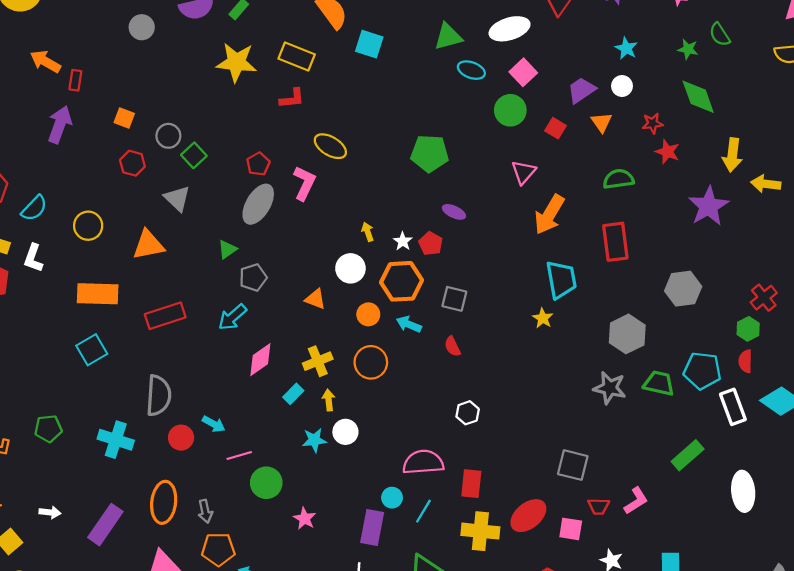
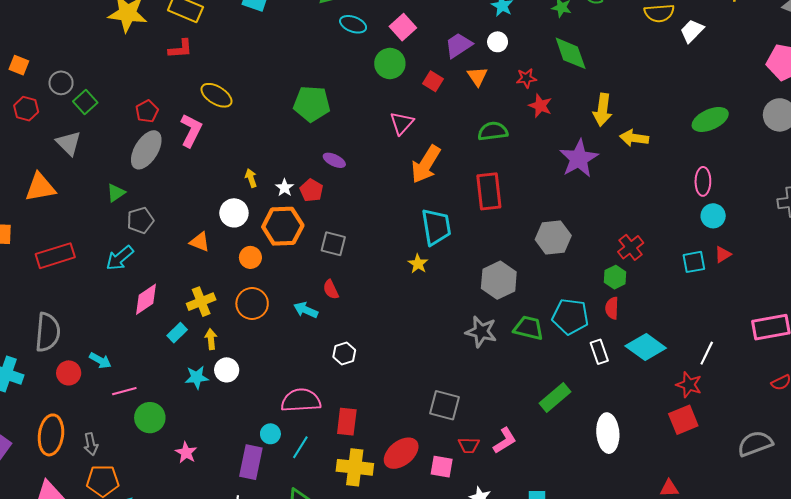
cyan arrow: (409, 324) -> (306, 310), moved
white rectangle: (733, 407) -> (599, 352), size x0.7

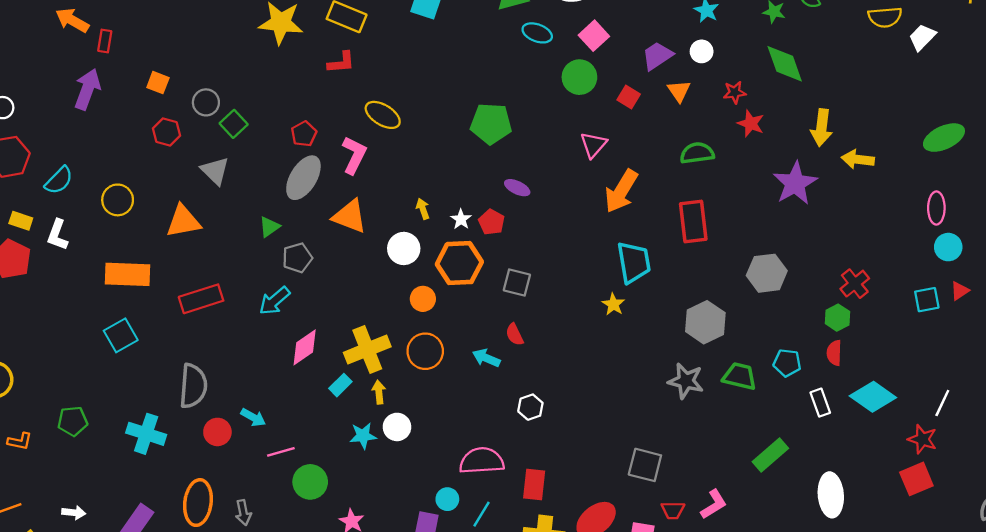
orange triangle: (200, 242) -> (350, 216), moved, size x1.5
yellow cross: (201, 302) -> (367, 350), size x1.4
cyan pentagon: (570, 317) -> (787, 363), size x0.7

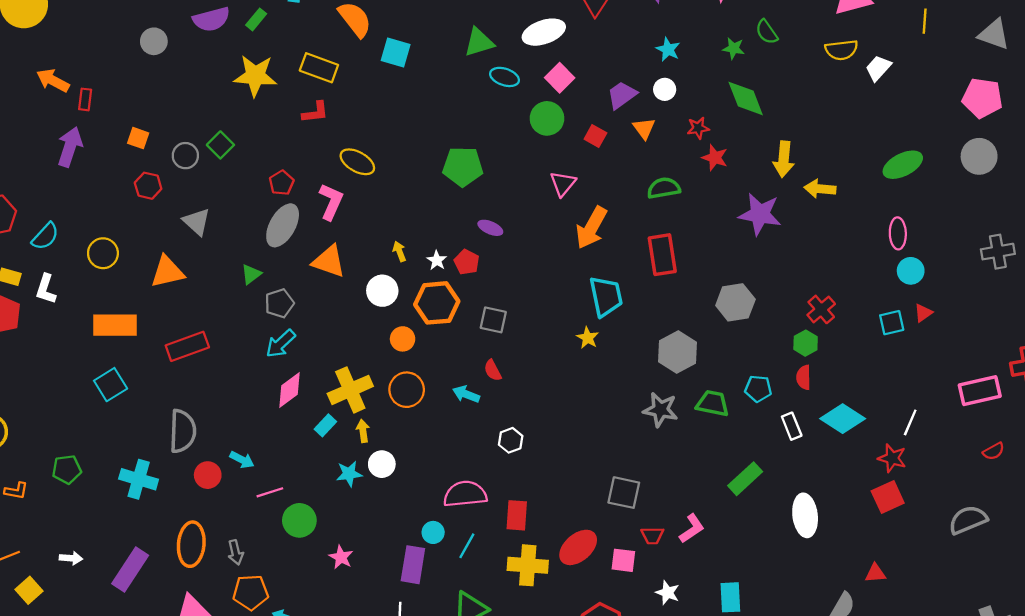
green square: (234, 124) -> (220, 145), moved
purple star: (795, 183) -> (760, 214), turned -30
cyan arrow: (274, 301) -> (281, 344), moved

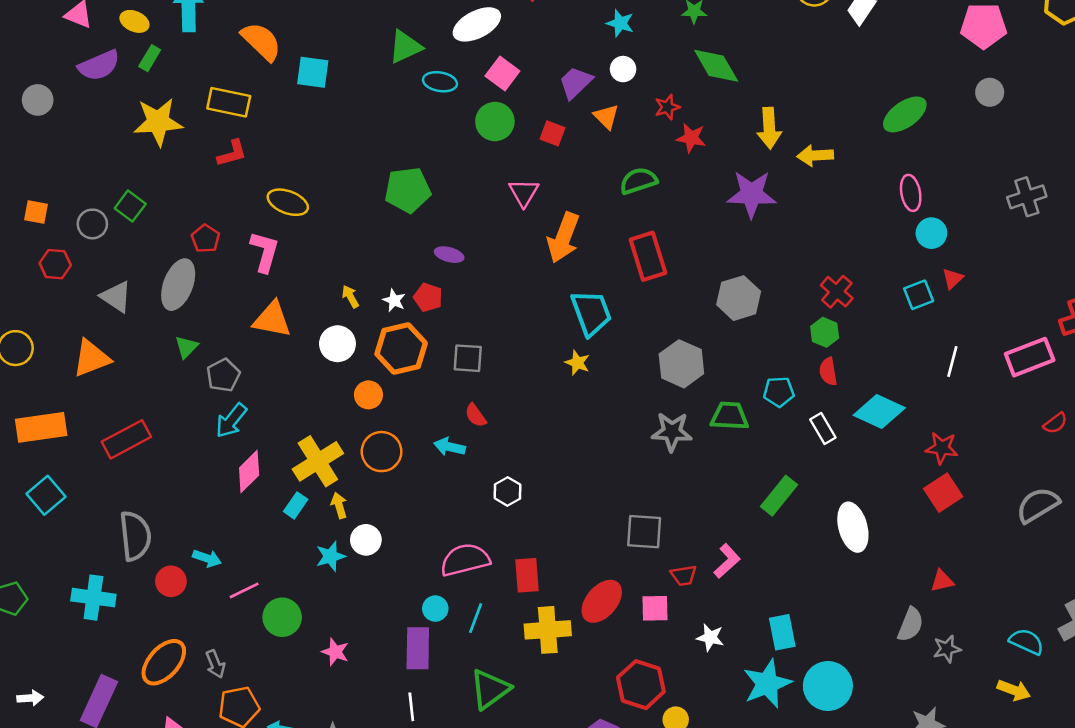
gray circle: (979, 156) -> (990, 92), size x0.7
gray ellipse: (283, 225) -> (178, 285), moved
white line: (910, 422) -> (952, 361), moved
orange ellipse: (191, 544) -> (164, 662), turned 45

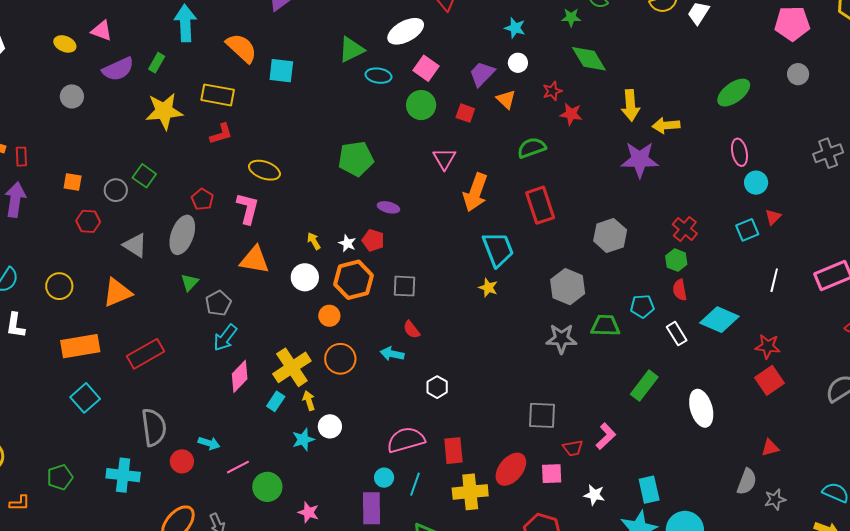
yellow ellipse: (134, 21) -> (65, 44), moved
purple star: (752, 194) -> (640, 160), moved

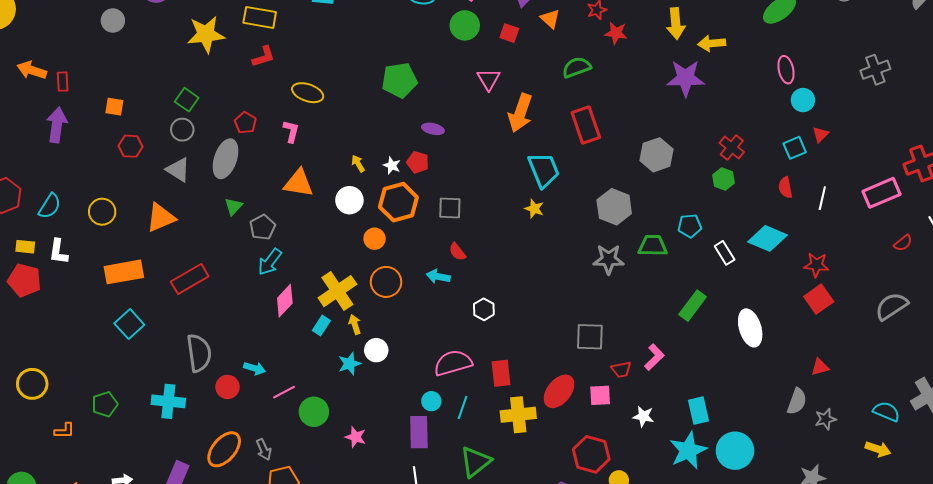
gray circle: (116, 190) -> (182, 130), moved
pink L-shape: (248, 208) -> (291, 131), size x0.7
red semicircle: (680, 290) -> (785, 188), moved

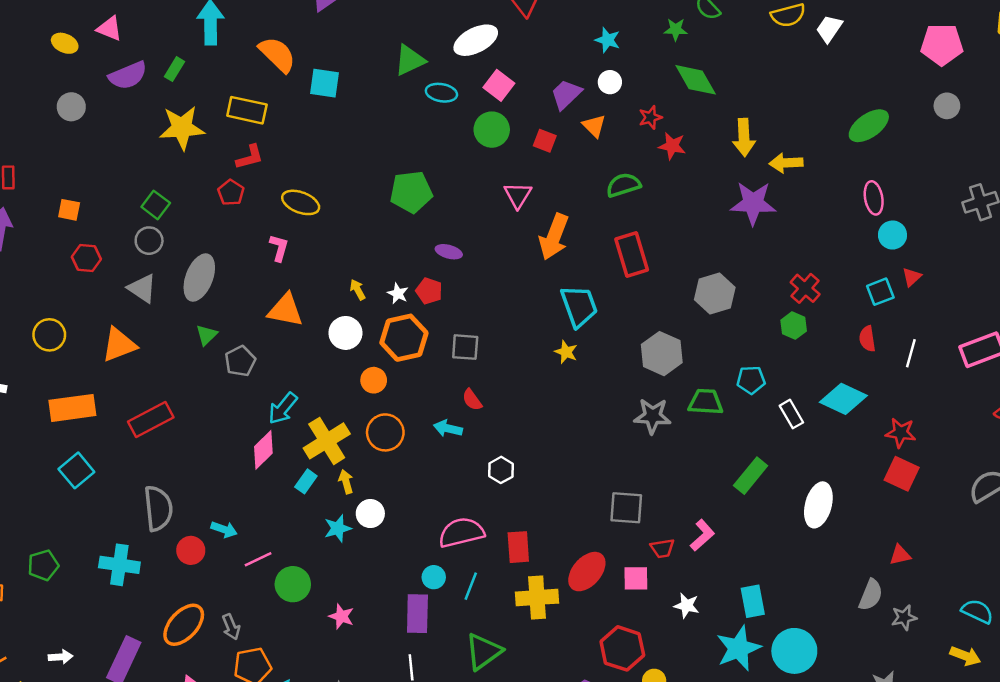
red pentagon: (245, 123) -> (231, 193), moved
cyan arrow: (270, 262) -> (283, 408), moved
red square: (819, 299) -> (902, 474), turned -32
white ellipse: (750, 328) -> (818, 505), turned 30

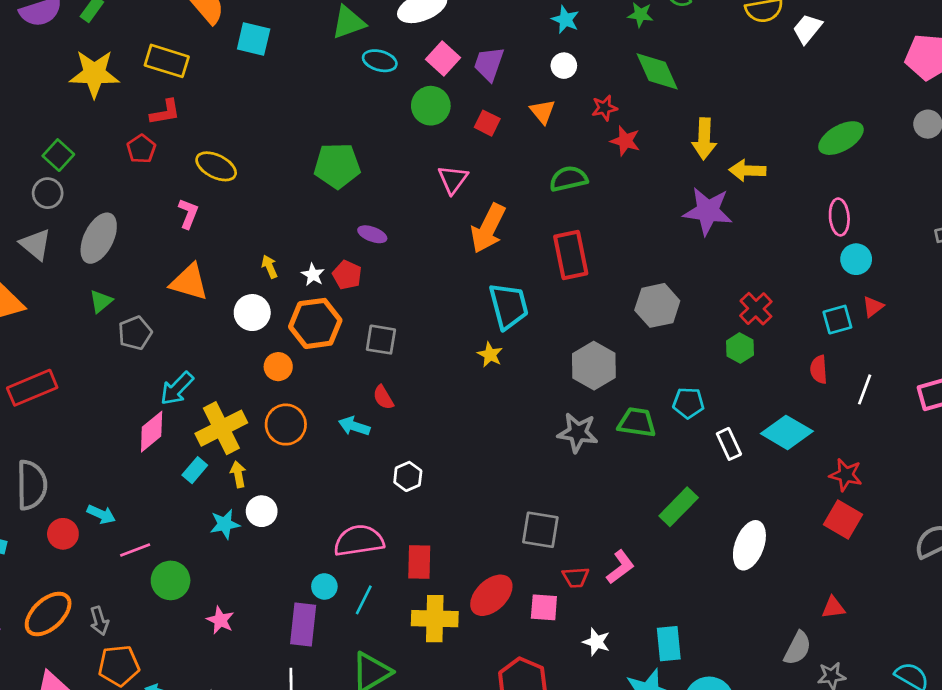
purple trapezoid: (566, 94) -> (489, 64), moved, turned -32

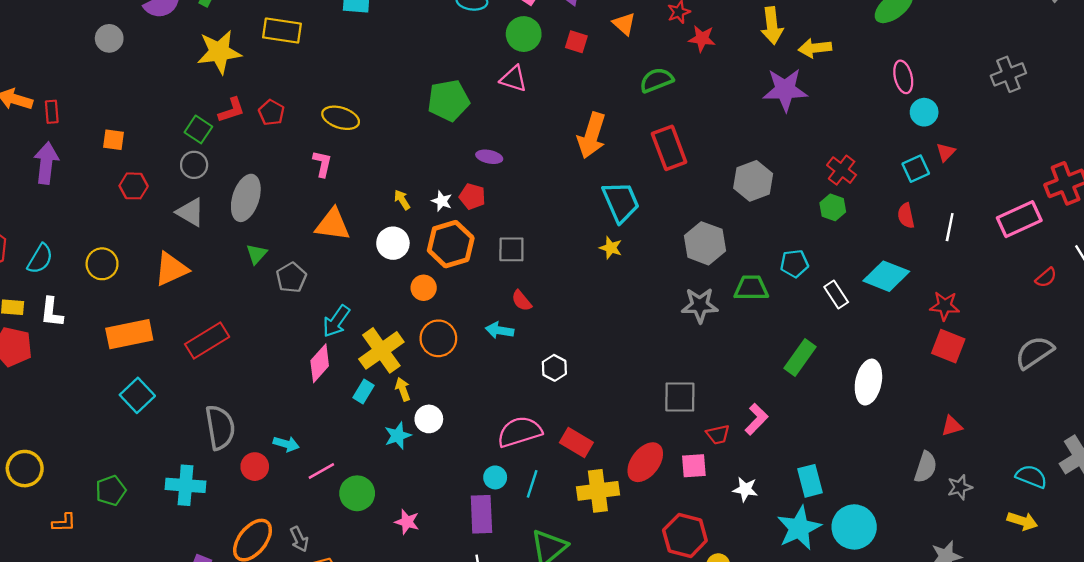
red L-shape: (165, 112) -> (231, 110), moved
pink triangle: (453, 179) -> (514, 79), moved, turned -40
red rectangle: (419, 562) -> (576, 443), turned -52

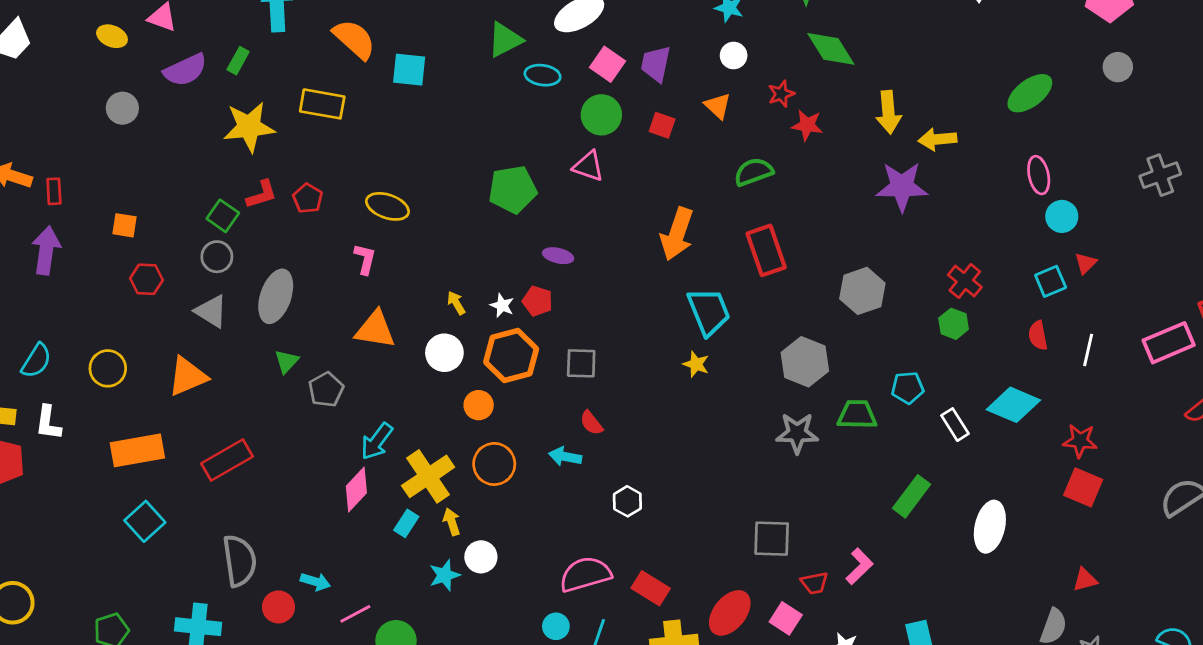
pink square: (694, 466) -> (786, 618), turned 36

